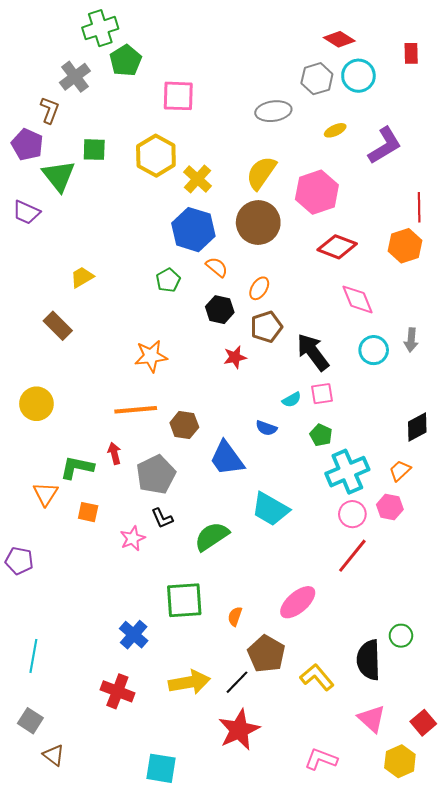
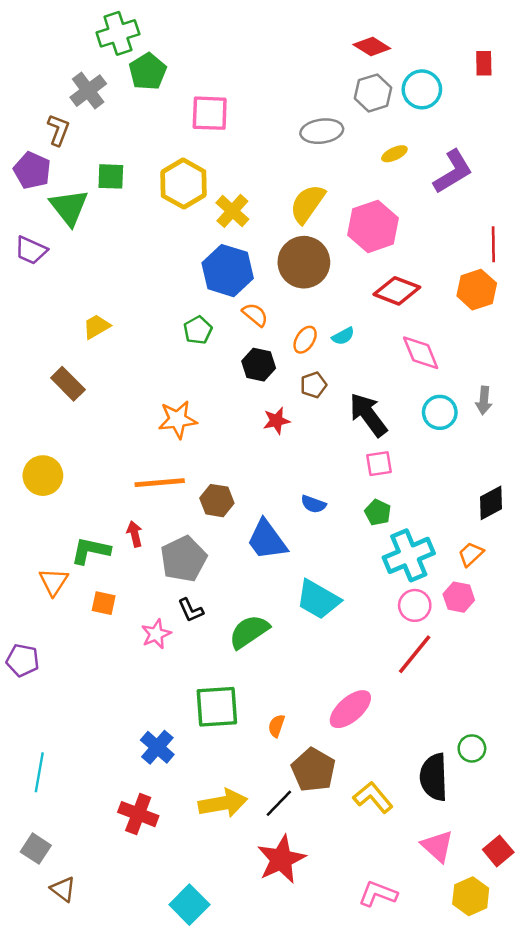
red diamond: (339, 39) -> (372, 46), moved
brown pentagon: (266, 327) -> (313, 385), size x0.7
cyan semicircle: (292, 400) -> (343, 336), moved
cyan square: (161, 768) -> (189, 905), turned 36

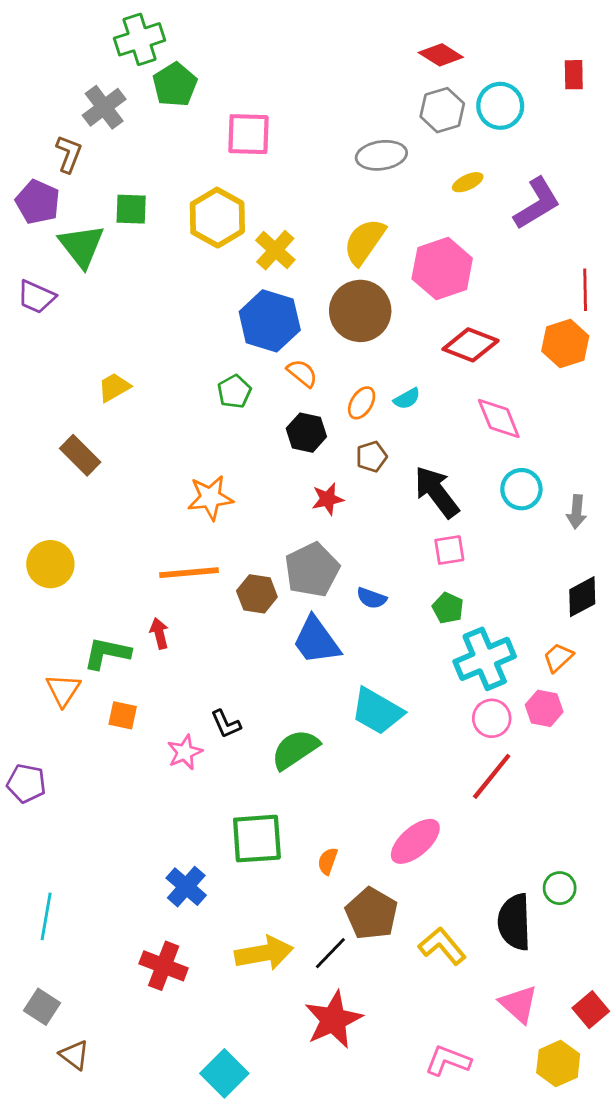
gray arrow: (484, 400) -> (577, 512), moved
gray pentagon: (184, 559) -> (312, 570), moved

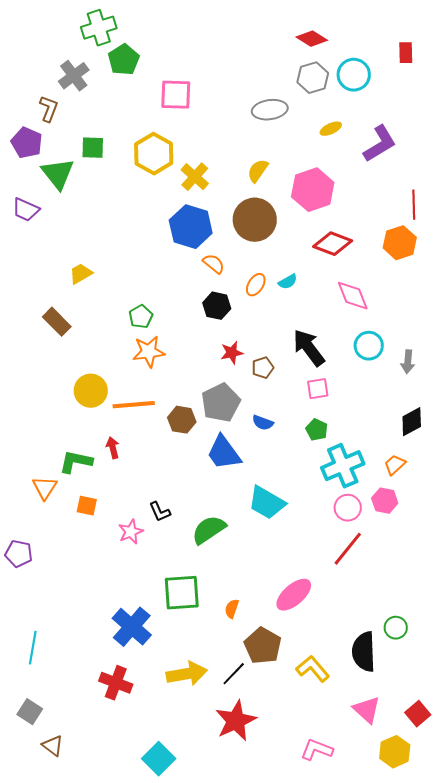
yellow semicircle: (364, 242) -> (258, 171), size x0.7
green pentagon: (234, 392) -> (141, 317), moved
brown pentagon: (371, 457) -> (263, 368), moved
yellow circle: (50, 564) -> (91, 391), moved
blue cross: (186, 887) -> (132, 627), size x1.4

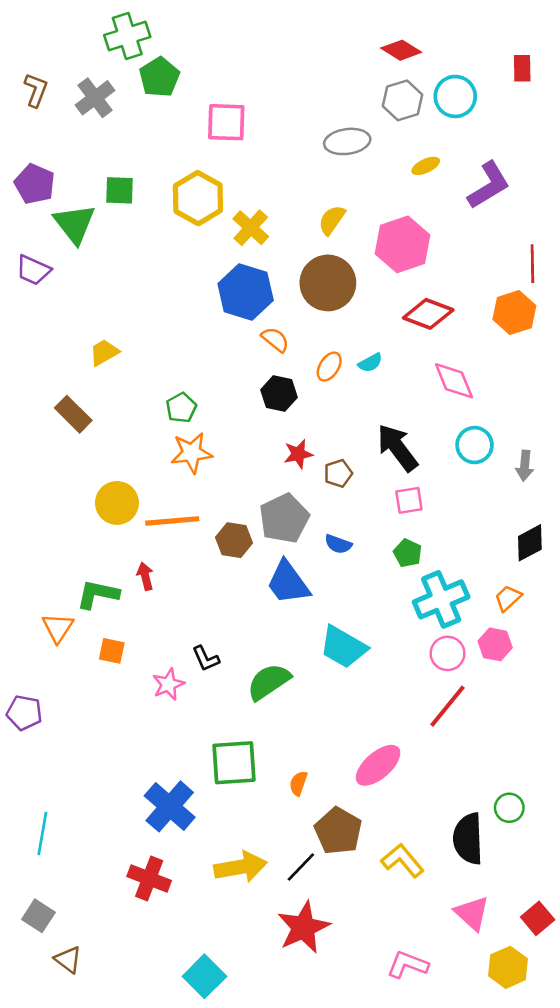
brown L-shape: (49, 109) -> (36, 90), moved

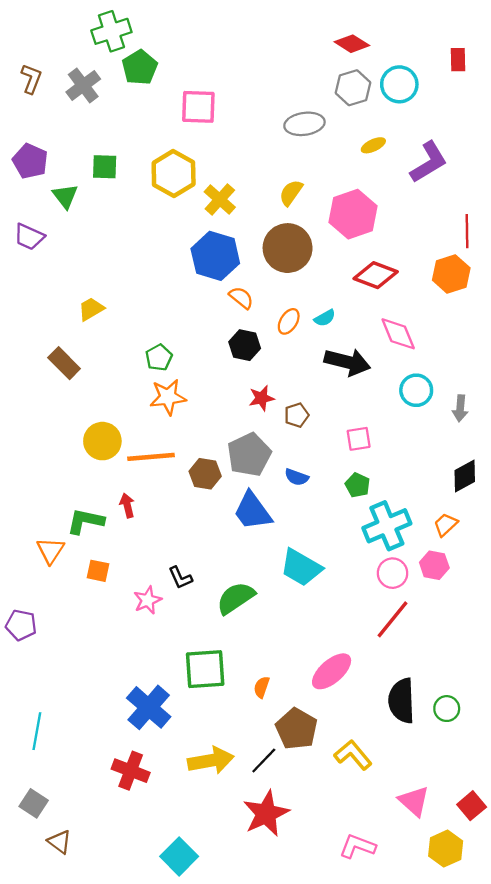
green triangle: (75, 224) -> (65, 196), size x0.7
black arrow: (397, 448) -> (347, 362), moved, turned 141
black semicircle: (468, 839) -> (402, 701), moved

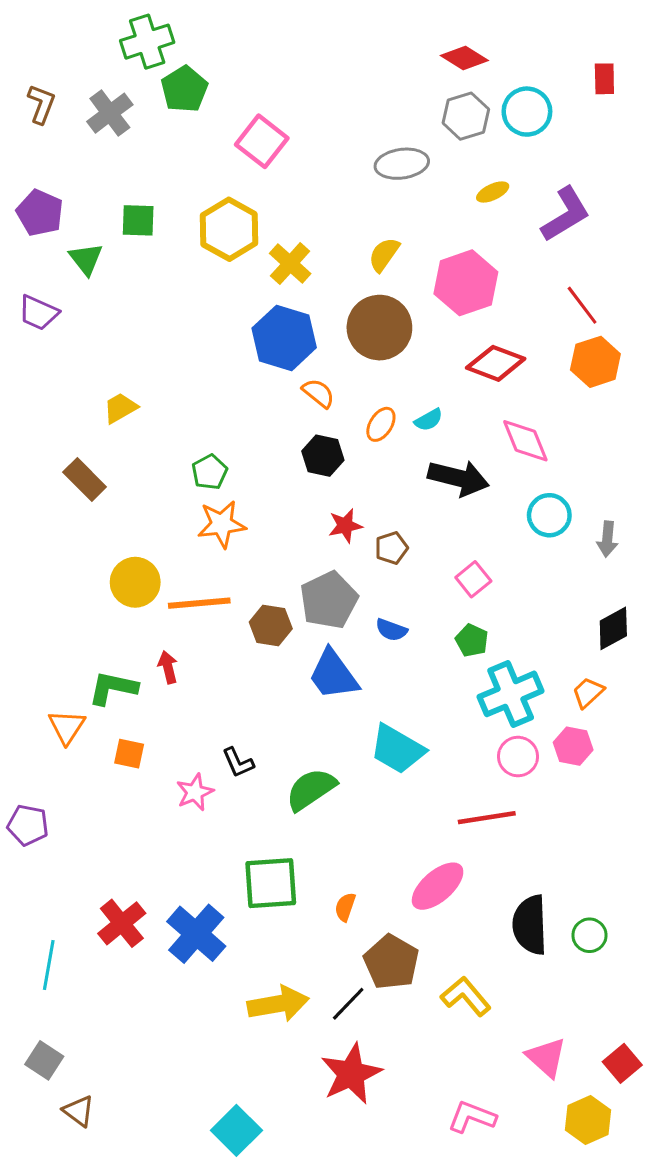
pink square: (198, 107) -> (262, 141), turned 36
red line: (467, 231) -> (582, 305), moved, turned -36
pink square: (359, 439) -> (473, 579), turned -30
red line: (393, 619) -> (487, 818), moved, turned 42
red cross: (131, 771) -> (122, 923), moved, turned 30

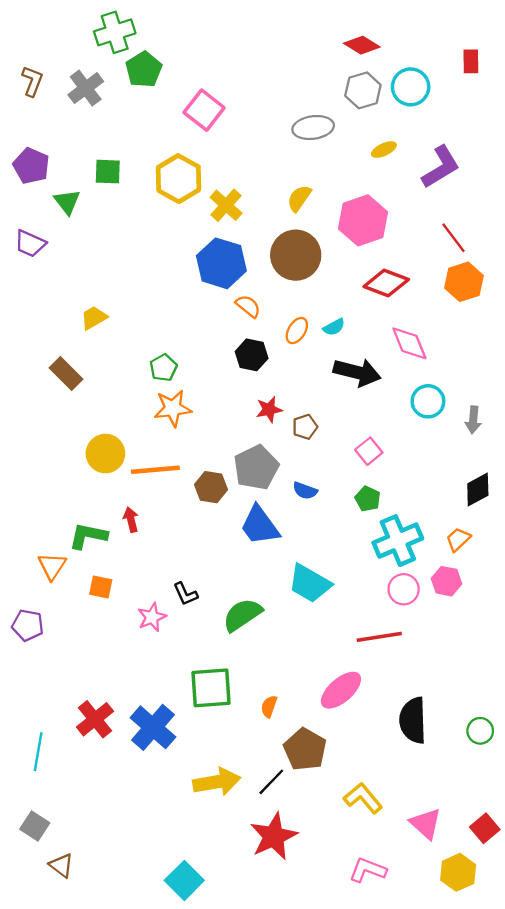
purple pentagon: (28, 825) -> (28, 625), moved
green circle: (589, 935) -> (480, 731), moved
yellow L-shape: (466, 996) -> (363, 798), moved

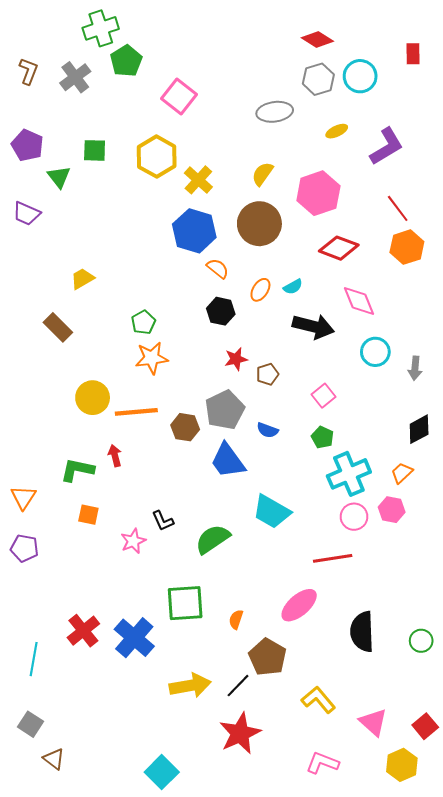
orange triangle: (52, 566) -> (23, 497), moved

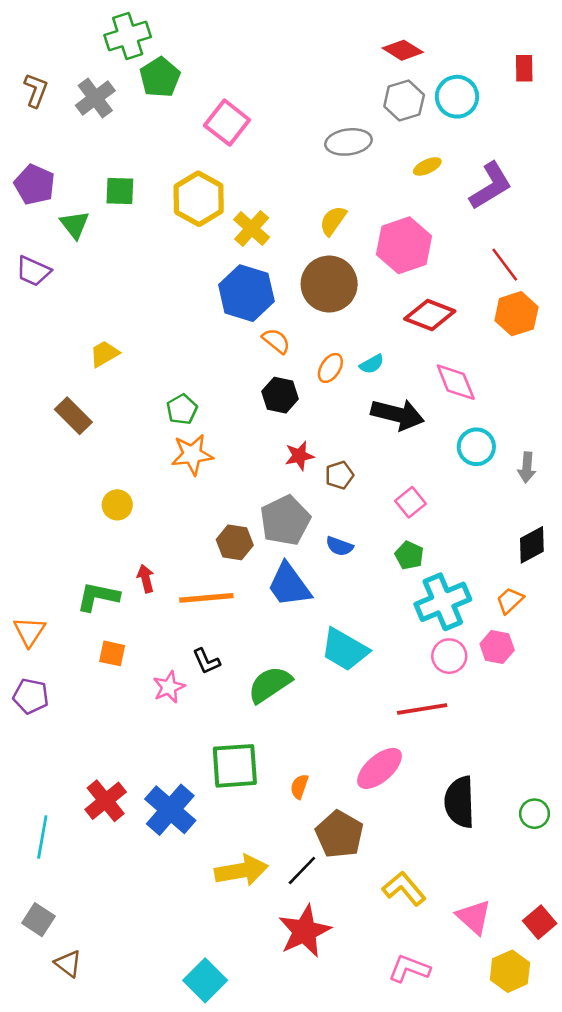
yellow circle: (93, 398) -> (117, 505), size x0.7
orange line: (136, 412) -> (206, 598), moved

